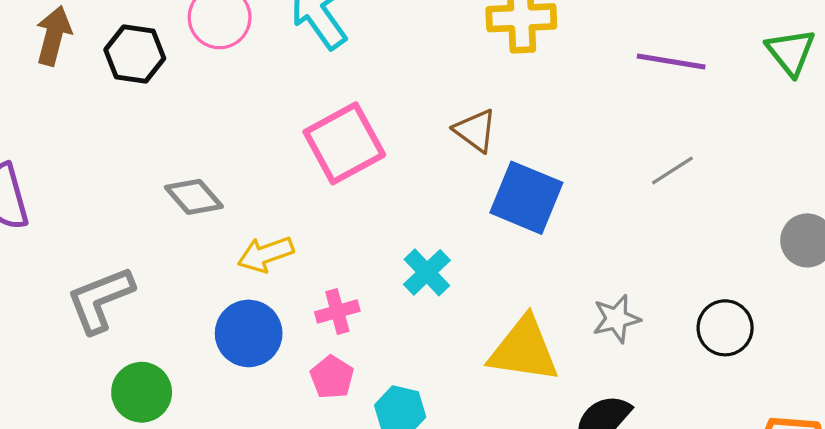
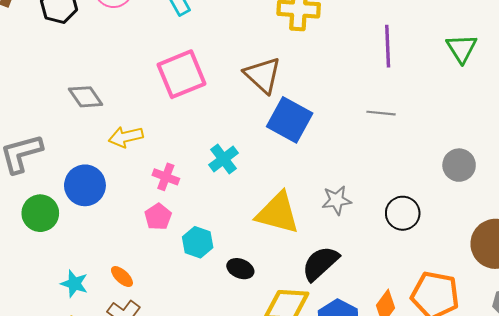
purple line: (671, 62) -> (388, 46), turned 72
brown triangle: (475, 130) -> (263, 75), size x1.4
gray line: (672, 170) -> (381, 113), turned 32
pink cross: (337, 311) -> (166, 177), turned 30
blue circle: (249, 333) -> (85, 185), moved

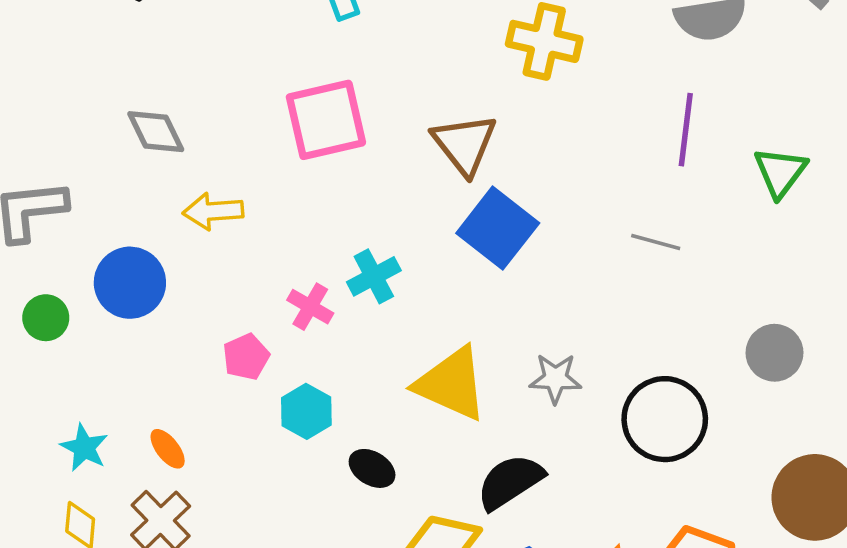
green triangle: (462, 48) -> (780, 172), moved
pink cross: (166, 177) -> (310, 307), moved
green circle: (40, 213) -> (46, 318), size x0.7
black circle: (403, 213) -> (665, 419), size x1.4

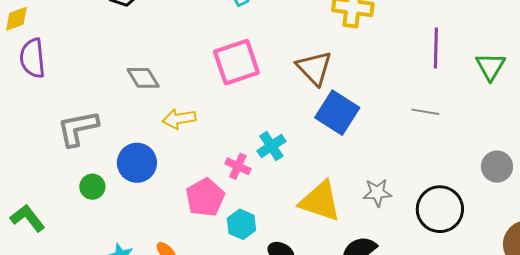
pink pentagon: (246, 357) -> (205, 197), size x1.5

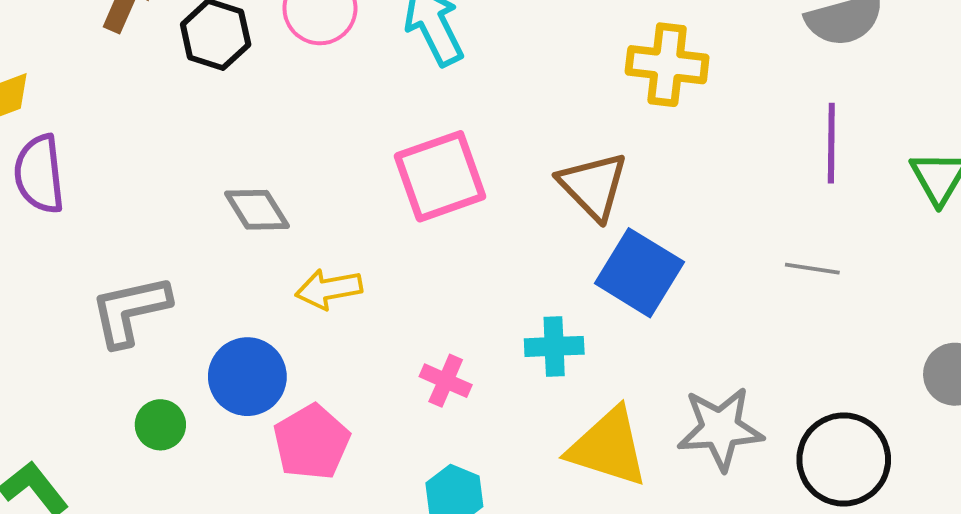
cyan cross: (271, 146) -> (554, 346), moved, turned 32
gray star: (377, 193) -> (720, 429), size x1.5
pink pentagon: (205, 197) -> (311, 442), moved

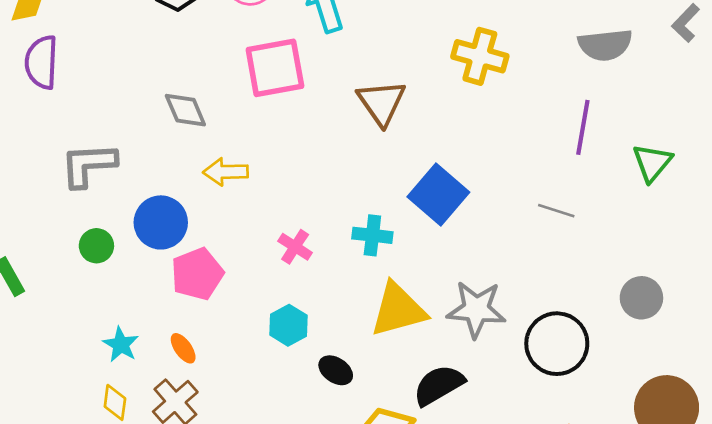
pink square: (440, 176) -> (275, 68), moved
brown triangle: (593, 186) -> (381, 103), moved
yellow triangle: (608, 447) -> (398, 310), turned -42

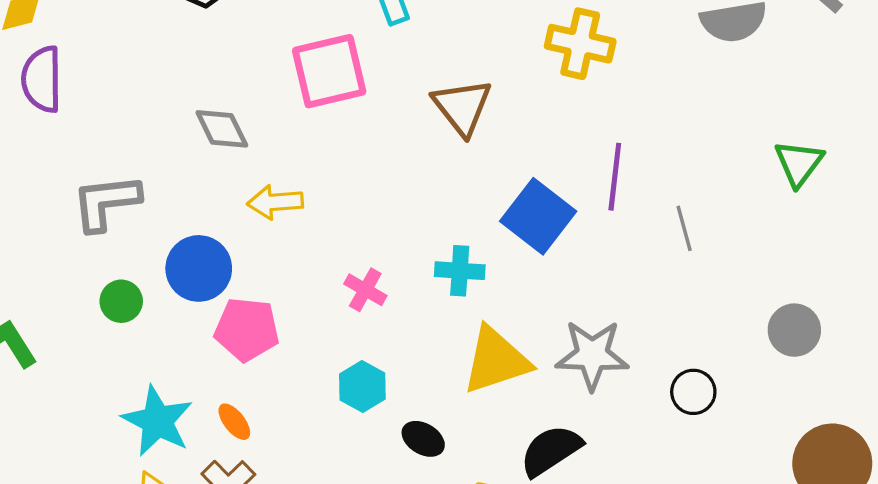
purple line: (583, 127) -> (615, 177), moved
gray line: (556, 211) -> (684, 228), turned 60
pink pentagon: (197, 274) -> (247, 329), turned 30
cyan star: (121, 344) -> (157, 421), size x1.6
black circle: (557, 344) -> (693, 392), size x0.6

